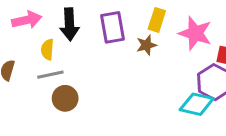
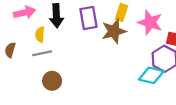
brown star: (146, 45) -> (114, 31), size x1.6
brown circle: (65, 98) -> (52, 81), moved

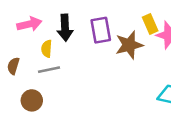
yellow rectangle: (122, 12) -> (150, 24), moved, turned -42
brown circle: (52, 81) -> (32, 100), moved

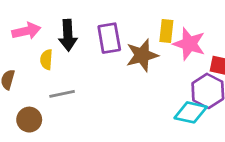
yellow rectangle: (150, 24) -> (166, 31), turned 30
gray line: (49, 70) -> (62, 94), moved

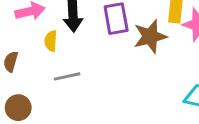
brown circle: (29, 120) -> (18, 108), moved

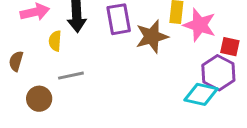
brown circle: (18, 108) -> (39, 99), moved

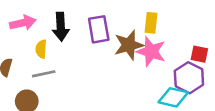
pink star: (200, 25) -> (151, 52), moved
gray line: (71, 76) -> (44, 74), moved

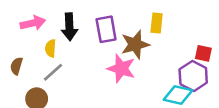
pink star: (151, 52) -> (121, 68), moved
gray line: (44, 74) -> (53, 72), turned -30

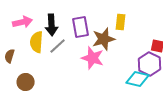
yellow semicircle: (51, 48) -> (37, 42), size x1.5
gray line: (53, 72) -> (58, 46), moved

